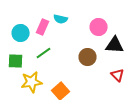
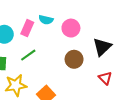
pink circle: (99, 27) -> (71, 28), moved
black triangle: (115, 45) -> (102, 47), turned -48

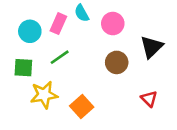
cyan semicircle: (46, 20) -> (82, 13), turned 48
red triangle: (105, 78) -> (149, 99), moved

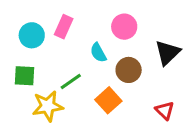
cyan semicircle: (82, 13) -> (98, 53), moved
green line: (60, 57) -> (71, 82), moved
orange square: (82, 106) -> (108, 100), moved

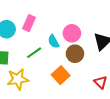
pink circle: (124, 27) -> (72, 33), moved
green line: (71, 82) -> (34, 53), moved

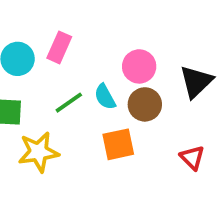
cyan semicircle: (54, 41) -> (105, 97), moved
orange square: (61, 75) -> (118, 144), turned 30

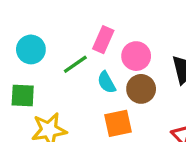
pink rectangle: (59, 47) -> (103, 40), moved
green line: (69, 103) -> (75, 64), moved

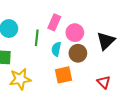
green line: (75, 64) -> (37, 38), turned -49
cyan semicircle: (107, 82) -> (56, 49), turned 40

